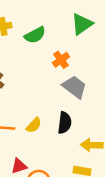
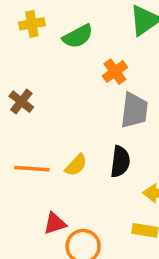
gray trapezoid: (75, 87) -> (134, 110), turned 60

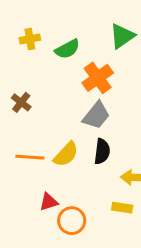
orange cross: (115, 72) -> (98, 78), size x1.5
gray trapezoid: (134, 110) -> (96, 115), moved, turned 32
yellow semicircle: (76, 165) -> (66, 154), size x1.4

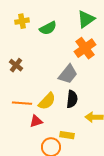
orange cross: (98, 78) -> (85, 48), moved
red triangle: (49, 202) -> (36, 121), moved
yellow rectangle: (122, 208) -> (67, 135), moved

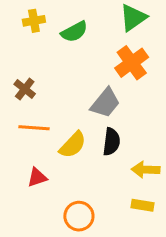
orange line: (22, 103) -> (34, 128), moved
red triangle: (36, 121) -> (37, 177), moved
yellow rectangle: (67, 135) -> (142, 205), moved

